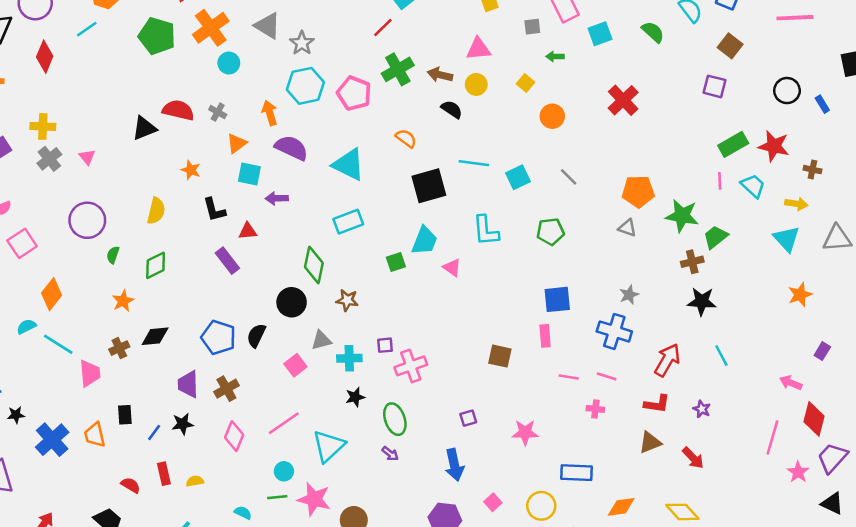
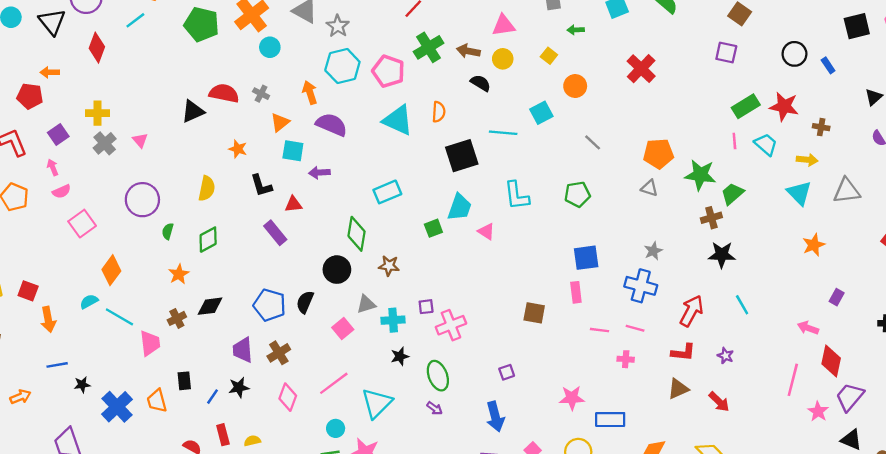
orange semicircle: (406, 138) -> (439, 112), turned 60
cyan triangle: (349, 165) -> (398, 120), moved
cyan square: (518, 177) -> (541, 113), moved
pink star: (525, 432) -> (572, 398), moved

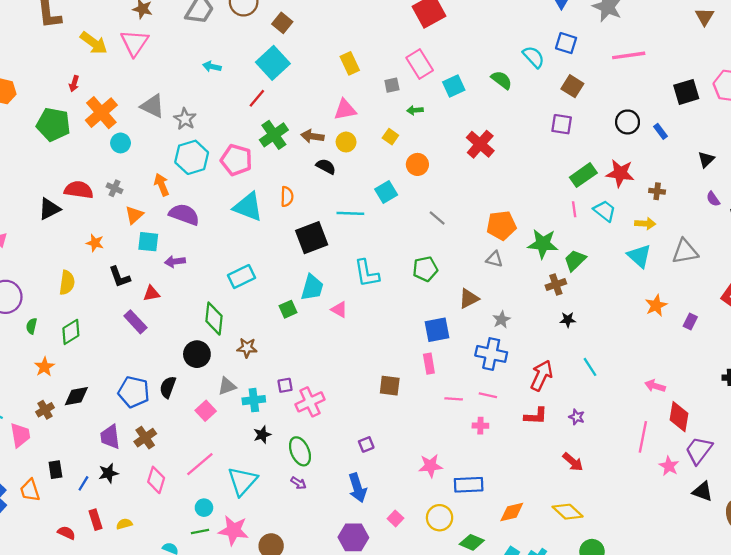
black star: (722, 255) -> (568, 320), size x0.6
purple rectangle: (837, 297) -> (690, 322), moved
brown triangle: (678, 389) -> (469, 299), moved

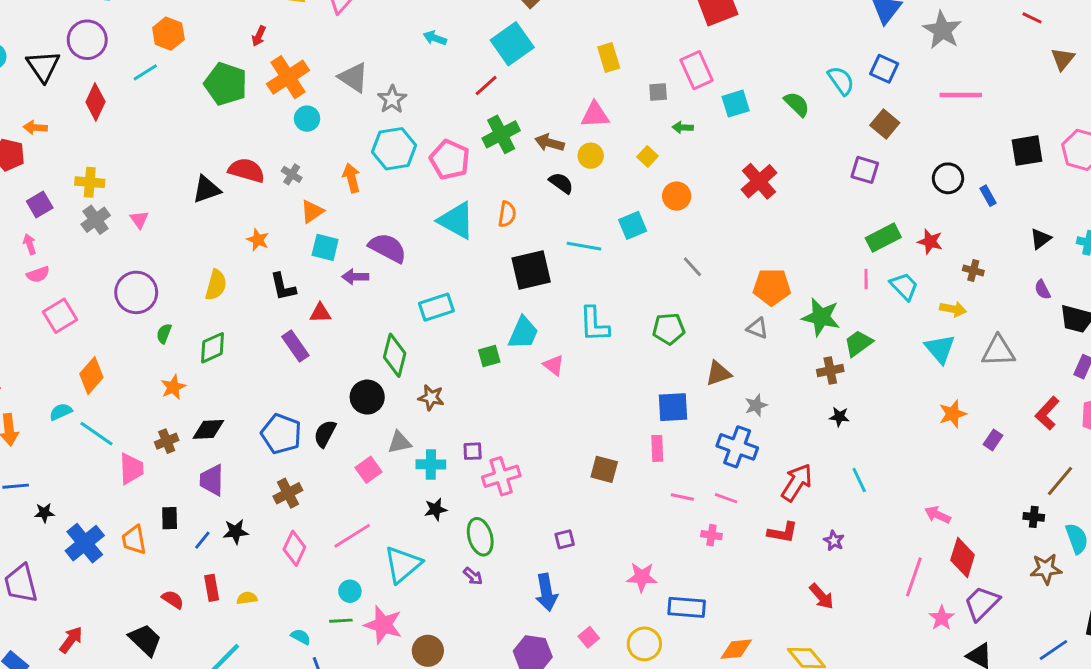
red star: (620, 173) -> (930, 242), size x0.7
purple semicircle: (184, 214) -> (388, 248), moved
purple trapezoid: (110, 437) -> (212, 480), moved

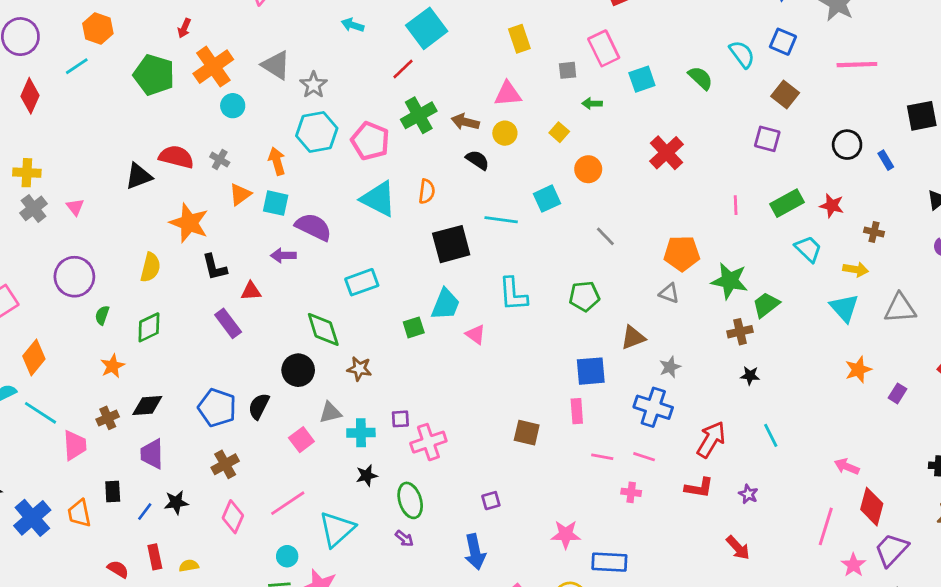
orange star: (258, 240) -> (189, 223), size x1.8
cyan square: (325, 247) -> (276, 203), moved
pink line: (866, 279) -> (736, 205), moved
green diamond: (395, 355) -> (323, 329), turned -30

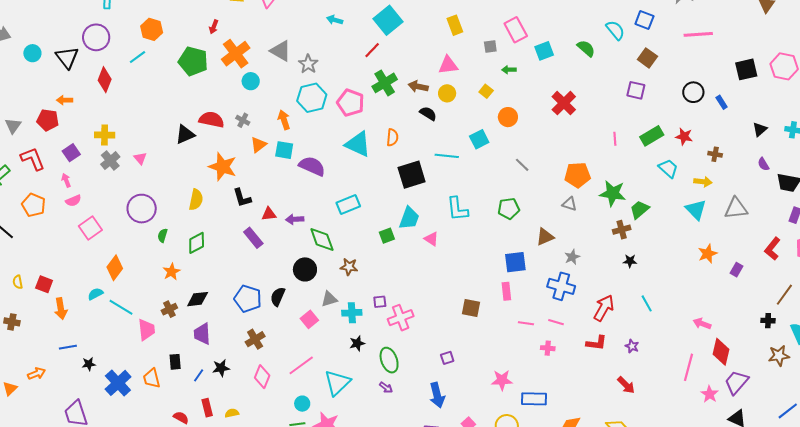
purple arrow: (283, 255) -> (295, 219), moved

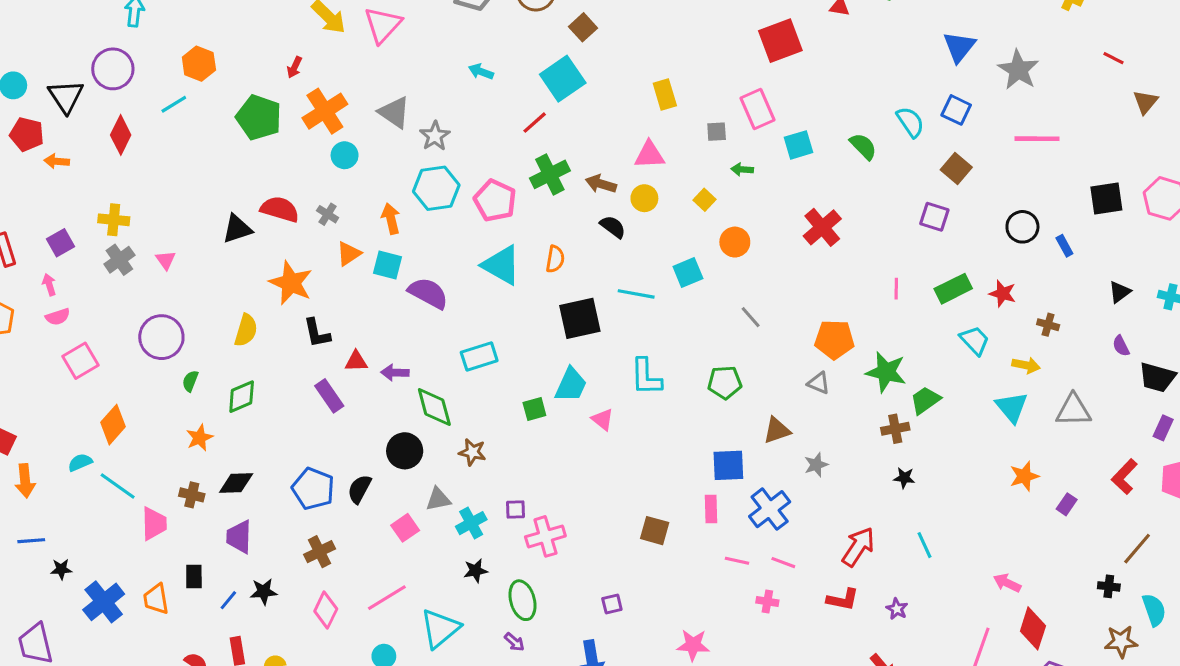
red pentagon: (48, 120) -> (27, 134), moved
blue cross: (561, 286) -> (770, 509), moved, turned 32
brown cross: (169, 309) -> (192, 495), turned 35
cyan cross: (352, 313) -> (471, 523), turned -30

